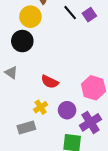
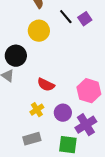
yellow circle: (30, 17) -> (39, 31), moved
black circle: (22, 41) -> (16, 56), moved
gray rectangle: (26, 127) -> (32, 139), moved

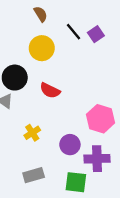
red semicircle: (46, 85) -> (50, 90), moved
yellow cross: (37, 110) -> (32, 133), moved
purple cross: (86, 125) -> (97, 159), turned 30

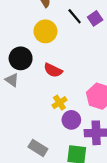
yellow cross: (32, 133) -> (59, 103), moved
gray rectangle: (34, 175) -> (38, 148), turned 48

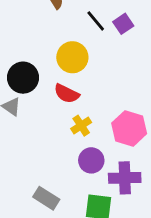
yellow circle: (45, 31) -> (72, 57), moved
yellow cross: (59, 103) -> (81, 126), moved

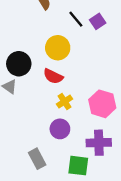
purple circle: (91, 160) -> (60, 129), moved
gray rectangle: (46, 198) -> (37, 159), turned 30

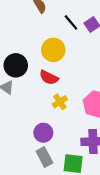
purple circle: (60, 129) -> (43, 133), moved
gray rectangle: (37, 159) -> (44, 157), moved

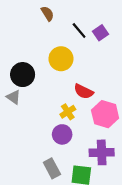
red semicircle: (49, 78) -> (84, 91), moved
purple circle: (43, 133) -> (62, 134), moved

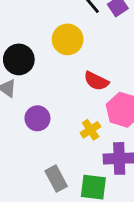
yellow cross: (68, 112) -> (91, 130), moved
purple circle: (62, 134) -> (37, 118), moved

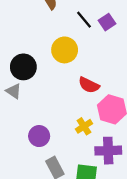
purple circle: (37, 118) -> (39, 136), moved

